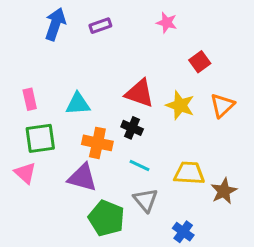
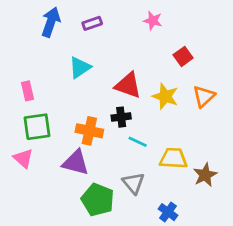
cyan triangle: (78, 104) -> (80, 67), moved, turned -30
black cross: (132, 128) -> (121, 117), turned -30
cyan line: (140, 166) -> (138, 142), moved

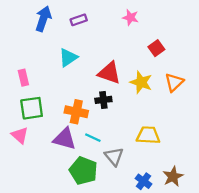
cyan line: (138, 142) -> (93, 138), moved
brown star: (205, 175) -> (173, 177), moved

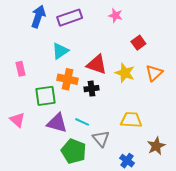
purple rectangle: (79, 20) -> (70, 18), size x1.6
green square: (32, 108) -> (46, 96), moved
orange cross: (76, 112) -> (67, 79), moved
brown star: (173, 177) -> (156, 146), moved

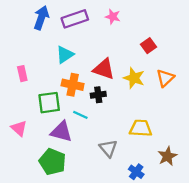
pink star: (115, 15) -> (113, 17), moved
cyan line: (82, 122) -> (80, 115), moved
green pentagon: (74, 151) -> (52, 162), moved

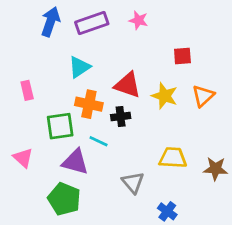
red square: (148, 46) -> (182, 56), turned 32
brown star: (167, 156) -> (215, 169), moved, turned 30

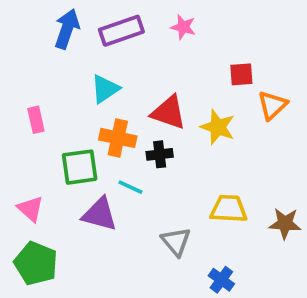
orange triangle: (203, 96) -> (272, 105), moved
green pentagon: (64, 199) -> (36, 263), moved

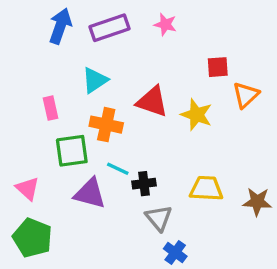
pink rectangle: (36, 120) -> (50, 108), moved
black cross: (160, 154) -> (144, 184), moved
blue cross: (221, 280) -> (175, 252), moved

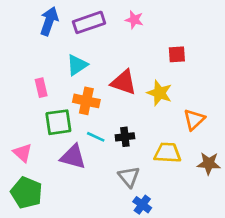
orange triangle: (246, 95) -> (194, 120), moved
black cross: (144, 184) -> (125, 137), moved

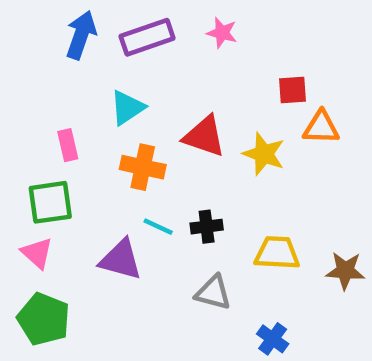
orange triangle: (194, 120) -> (321, 127), moved, turned 45
green square: (58, 122) -> (50, 202), moved
gray triangle: (129, 177) -> (213, 293), turned -35
blue cross: (142, 205) -> (273, 339), moved

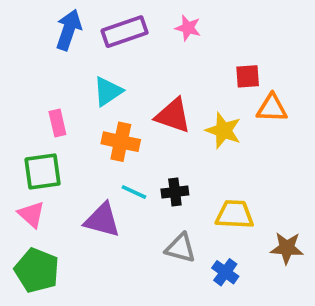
brown star: (345, 271) -> (287, 248), moved
blue cross: (273, 339) -> (225, 272), moved

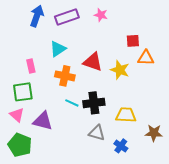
black cross: (175, 192) -> (94, 103), size x1.5
purple triangle: (102, 220) -> (43, 121), moved

